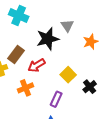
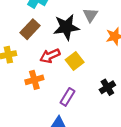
brown rectangle: (16, 54) -> (30, 29), moved
yellow square: (68, 75) -> (75, 61), moved

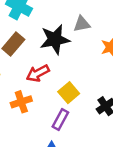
gray triangle: (90, 15) -> (82, 24), turned 49
yellow square: (75, 61) -> (69, 93), moved

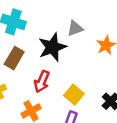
red arrow: (38, 73) -> (42, 82), turned -30

